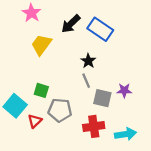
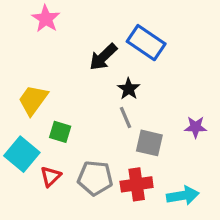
black arrow: (71, 24) -> (103, 57), moved
yellow trapezoid: (41, 45) -> (33, 100), moved
purple star: (124, 90) -> (196, 127), moved
gray pentagon: (60, 110) -> (95, 178), moved

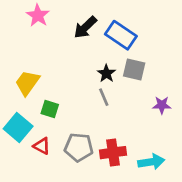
black arrow: (103, 57) -> (85, 27), moved
gray square: (149, 143) -> (134, 70), moved
red triangle: (51, 176) -> (42, 146), turned -48

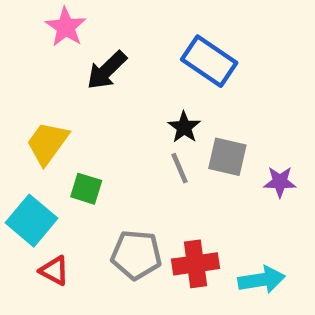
black arrow: (85, 27) -> (107, 70), moved
gray square: (134, 70) -> (227, 157), moved
red triangle: (42, 146) -> (54, 271), moved

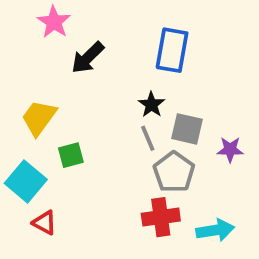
blue rectangle: (209, 61) -> (172, 50), turned 66
green square: (86, 189) -> (71, 155), turned -32
gray pentagon: (136, 255) -> (174, 172), moved, turned 30

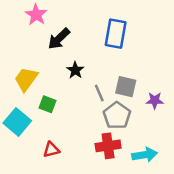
black star: (151, 105) -> (75, 70), moved
green square: (71, 155) -> (48, 104), turned 36
red triangle: (45, 223) -> (51, 150), moved, turned -42

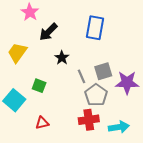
yellow trapezoid: (26, 79) -> (17, 53), moved
gray square: (126, 87) -> (103, 71), turned -30
purple star: (155, 100) -> (127, 83), size x1.6

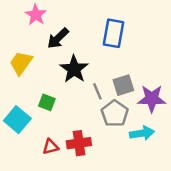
black star: (62, 58) -> (74, 69), size x1.6
red cross: (89, 120) -> (79, 143), moved
cyan arrow: (119, 127) -> (142, 133), moved

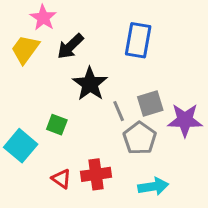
yellow trapezoid: (21, 63) -> (25, 49), moved
cyan arrow: (142, 133) -> (153, 186), moved
red triangle: (51, 147) -> (61, 179), turned 49

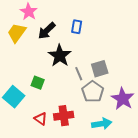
blue rectangle: (138, 40) -> (77, 27), moved, size x0.6
purple star: (185, 120) -> (123, 99), moved, turned 30

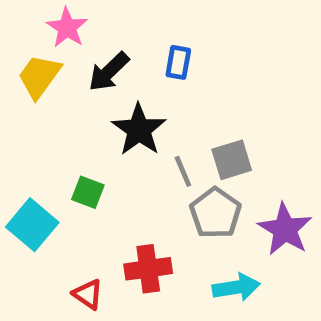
red triangle: (41, 119) -> (88, 294), moved

